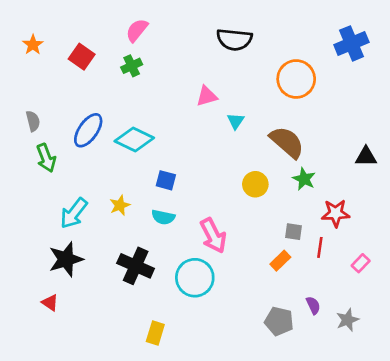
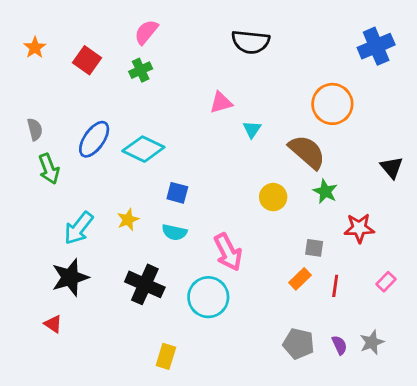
orange circle: (296, 79) -> (332, 104), moved
black triangle: (366, 157) -> (392, 167), turned 50
red line: (320, 247) -> (335, 286), moved
purple semicircle: (313, 305) -> (339, 345), moved

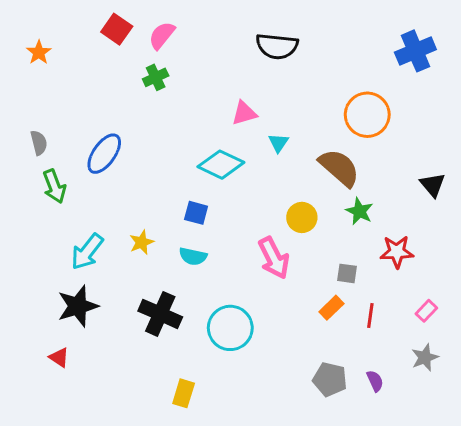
red square: (87, 60) -> (117, 29), moved
cyan diamond: (143, 149) -> (221, 165), moved
pink arrow: (228, 252) -> (274, 258), moved
gray star: (372, 342) -> (425, 358), moved

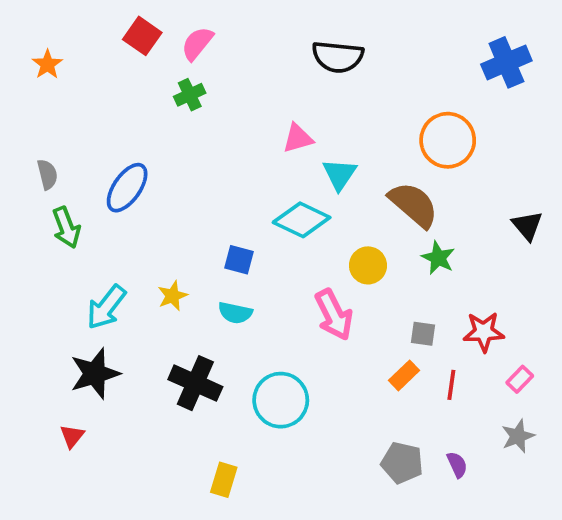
cyan triangle: (279, 143) -> (340, 174), size x1.4
cyan diamond: (221, 165) -> (302, 220), moved
red star: (397, 252) -> (484, 332), moved
red triangle: (59, 358) -> (72, 436), turned 35

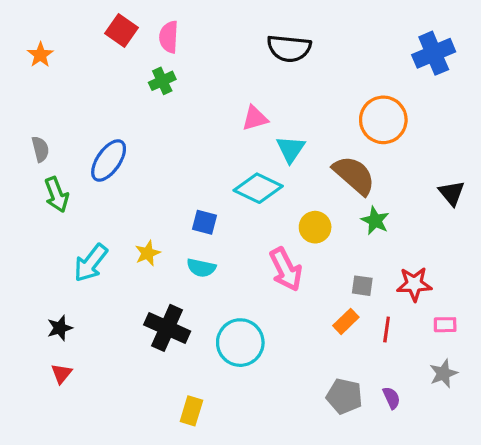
pink semicircle: (197, 43) -> (169, 37), turned -36
black star: (95, 374) -> (60, 328), moved, size x0.6
pink rectangle: (520, 379) -> (445, 325), turned 45

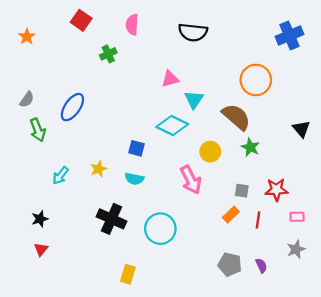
pink semicircle: (169, 37) -> (132, 25), moved
gray semicircle: (40, 149) -> (27, 100), turned 49
cyan arrow: (91, 263) -> (60, 175), size x0.7

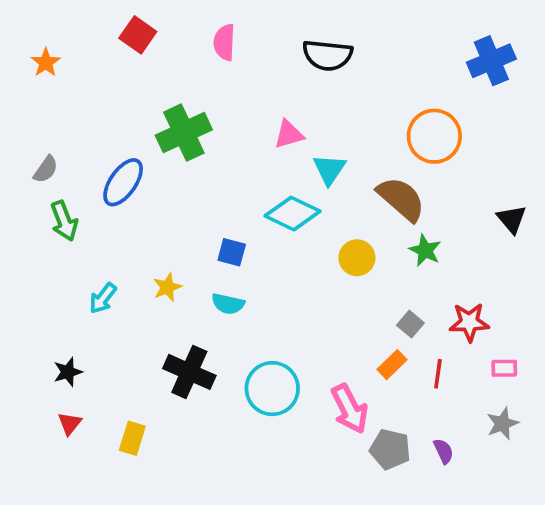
green cross: (108, 54) -> (184, 133), moved, size x1.8
pink arrow: (191, 180) -> (350, 409), moved
gray square: (242, 191) -> (410, 324), turned 32
yellow rectangle: (128, 274) -> (132, 438), moved

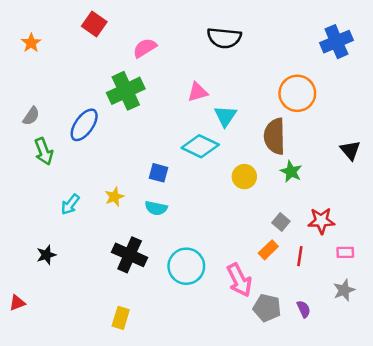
pink semicircle: (224, 42) -> (145, 48), moved, turned 55
brown semicircle: (401, 199) -> (275, 136), turned -132
red triangle: (70, 424) -> (17, 303), moved, turned 30
yellow rectangle: (132, 438) -> (121, 318), moved

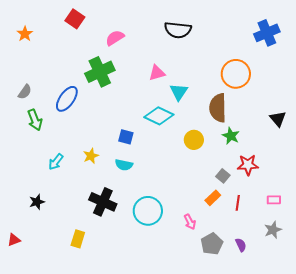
red star: (321, 221) -> (248, 165), moved
pink arrow: (239, 280) -> (190, 222), size x0.6
gray pentagon: (267, 308) -> (212, 244), turned 30
yellow rectangle: (121, 318) -> (78, 239), moved

